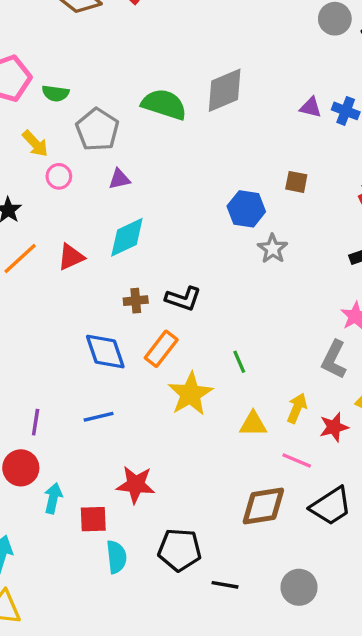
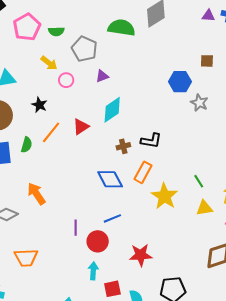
green line: (239, 362) -> (199, 181), moved
red circle: (21, 468) -> (98, 241), moved
red square: (93, 519) -> (112, 289), moved

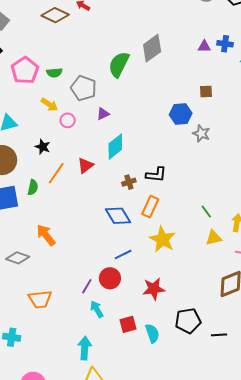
green semicircle: (121, 28) -> (119, 64), turned -68
yellow star: (164, 196) -> (162, 239), moved
purple line: (76, 228) -> (87, 286), moved, turned 35
cyan arrow: (93, 271) -> (97, 309), moved, turned -30

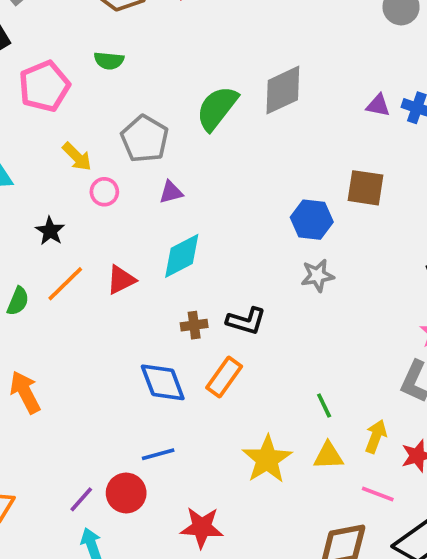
green semicircle: (54, 73) -> (109, 61), moved
brown square: (206, 92) -> (366, 188), size x1.5
gray star: (201, 134) -> (317, 276), moved, turned 30
yellow star: (162, 239) -> (267, 459), moved

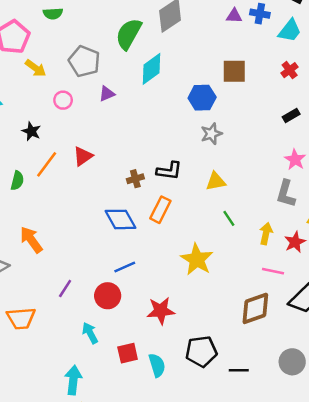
yellow arrow: (77, 157) -> (36, 68), moved
cyan diamond: (182, 256) -> (151, 69), moved
yellow triangle: (328, 456) -> (216, 181), moved
purple line: (81, 499) -> (65, 288), moved

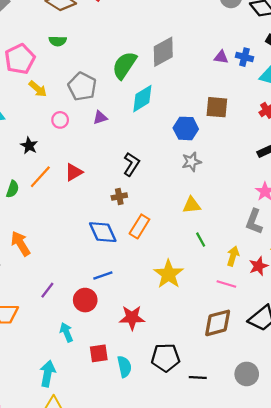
black L-shape: (169, 171) -> (131, 164), moved, turned -70
pink line: (273, 271) -> (226, 284), moved

